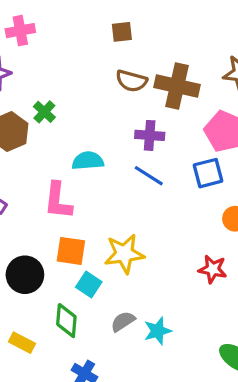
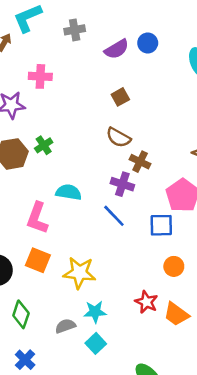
brown square: (122, 32) -> (120, 97), turned -36
brown cross: (177, 86) -> (140, 162), moved, size x0.6
cyan square: (89, 285) -> (96, 343), moved
cyan star: (158, 331) -> (95, 312), moved

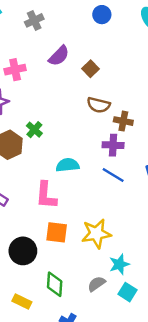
purple semicircle: (117, 49) -> (59, 56), moved

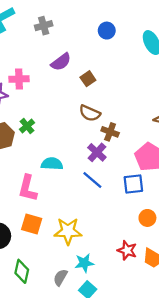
pink cross: (15, 70) -> (19, 79), moved
purple cross: (113, 145) -> (97, 152), turned 30
gray semicircle: (97, 284) -> (60, 277), turned -35

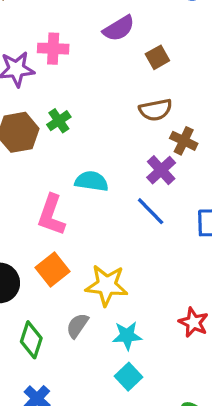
brown semicircle: (90, 113) -> (156, 110), turned -40
orange square: (32, 224) -> (53, 270), turned 30
gray semicircle: (60, 277) -> (77, 326), moved

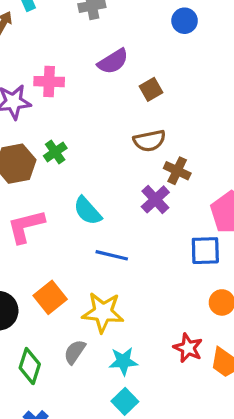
cyan semicircle: (92, 181) -> (88, 211), turned -140
blue line: (151, 211) -> (112, 255), moved, turned -32
pink L-shape: (51, 215) -> (26, 226), moved, turned 57

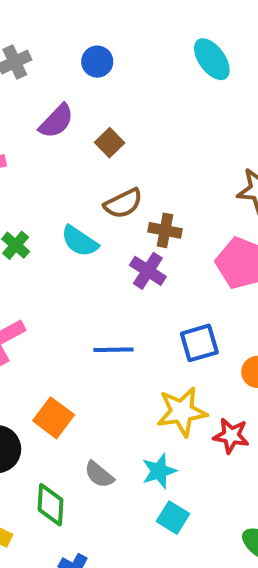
blue circle: (185, 21) -> (97, 62), moved
cyan semicircle: (88, 211) -> (80, 241), moved
blue square: (205, 251) -> (199, 343), moved
yellow star: (103, 312) -> (182, 412), moved
gray semicircle: (75, 352) -> (99, 475), turned -70

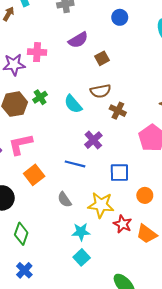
blue circle: (97, 62) -> (120, 17), moved
purple cross: (148, 271) -> (93, 140), moved
orange square: (54, 418) -> (34, 175), moved
gray semicircle: (99, 475) -> (64, 200), moved

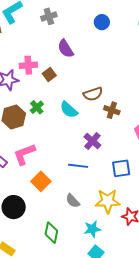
purple semicircle: (78, 40) -> (66, 49), turned 96
brown square: (102, 58) -> (49, 74), moved
green diamond: (21, 234) -> (51, 233), moved

